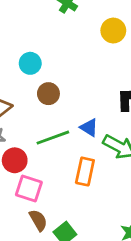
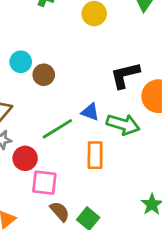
brown circle: (48, 94) -> (44, 75), moved

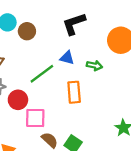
black L-shape: (125, 75) -> (74, 24), moved
green arrow: (123, 124) -> (94, 65), size x0.6

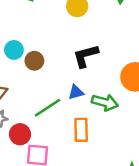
blue triangle: (67, 58) -> (76, 92), turned -35
green arrow: (94, 65) -> (105, 102), size x1.5

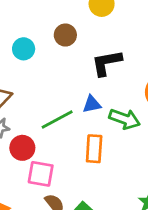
brown circle: (34, 61) -> (65, 35), moved

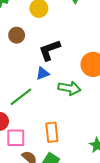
blue triangle: (92, 104) -> (43, 73), moved
orange rectangle: (94, 149) -> (52, 132), moved

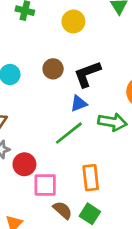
brown circle: (17, 35) -> (53, 69), moved
green line: (21, 97) -> (69, 133), moved

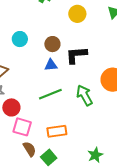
blue triangle: (79, 103) -> (51, 65), moved
green arrow: (112, 122) -> (84, 95), turned -145
orange rectangle: (91, 178) -> (57, 131), turned 72

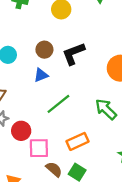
blue triangle: (51, 65) -> (41, 75), moved
green arrow: (84, 95) -> (106, 109), moved

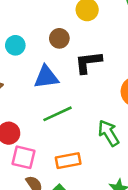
brown circle: (44, 50) -> (59, 38), moved
blue triangle: (41, 75) -> (46, 77), size x1.5

